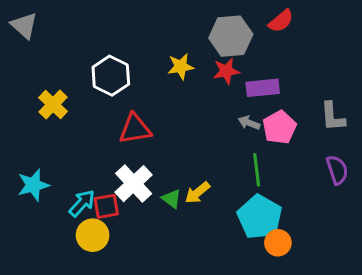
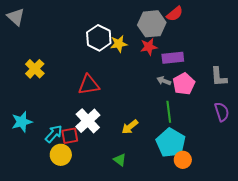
red semicircle: (281, 21) -> (175, 14), moved
white hexagon: (111, 76) -> (99, 38), moved
green triangle: (172, 199) -> (120, 160), moved

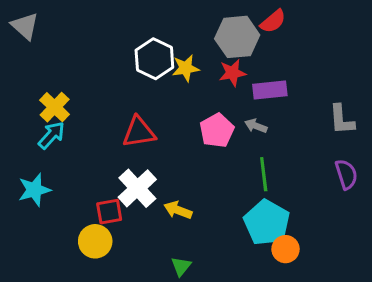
pink pentagon: (184, 84) -> (217, 131), moved
yellow arrow: (130, 127) -> (178, 210), moved, turned 60
cyan arrow: (54, 134) -> (51, 135), moved
green triangle: (120, 160) -> (181, 266), moved, turned 32

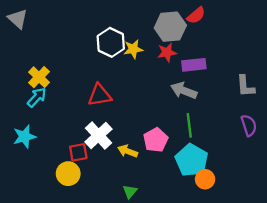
gray arrow: (256, 126) -> (184, 91), size x1.6
pink pentagon: (217, 131) -> (156, 140), moved

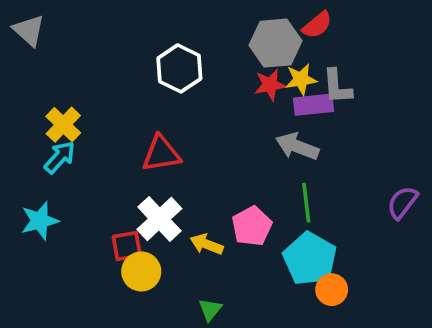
yellow star: (133, 49) -> (301, 79), moved
gray L-shape: (245, 86) -> (337, 87), moved
purple semicircle: (249, 125) -> (402, 203), turned -125
yellow circle: (68, 174) -> (141, 271), moved

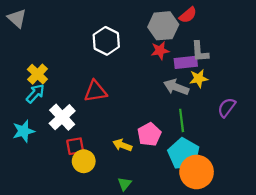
yellow star: (301, 79) -> (199, 78), moved
purple semicircle: (402, 203) -> (227, 107), moved
white cross: (159, 219) -> (62, 117), moved
orange circle: (332, 290) -> (197, 172), size x1.8

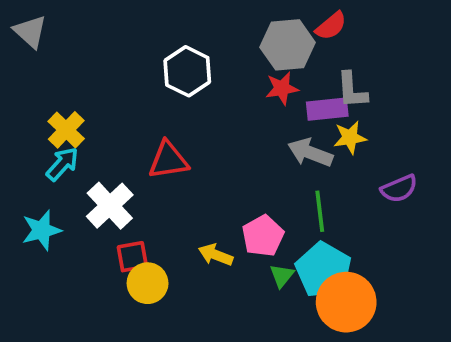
purple semicircle: (227, 107) -> (399, 189), turned -150
green triangle: (125, 184) -> (282, 276), moved

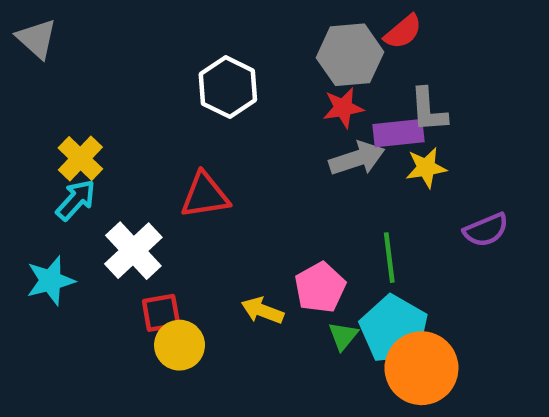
gray arrow: (310, 153) -> (357, 158), moved, turned 141

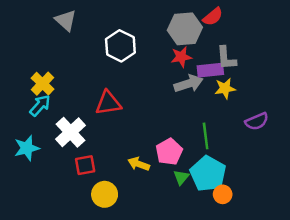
gray triangle: (37, 39) -> (66, 20), moved
yellow circle: (180, 345) -> (105, 194), moved
orange circle: (421, 368) -> (223, 194), size x0.5

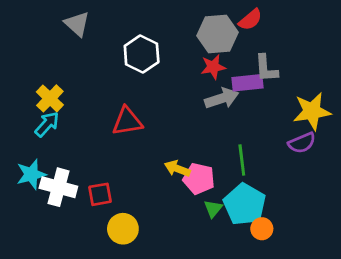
yellow star: (225, 88) -> (312, 111), moved, size x1.5
white cross: (70, 132) -> (58, 187), moved, turned -32
pink pentagon: (169, 152) -> (199, 179), turned -30
yellow arrow: (139, 164) -> (177, 169), moved

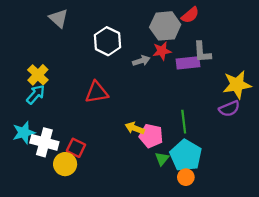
gray arrow: (222, 98) -> (141, 61), moved, size x0.7
red square: (100, 194) -> (76, 148), turned 36
yellow circle: (123, 229) -> (65, 164), moved
orange circle: (262, 229) -> (186, 177), moved

